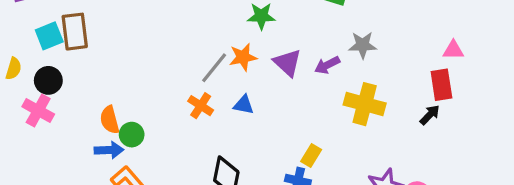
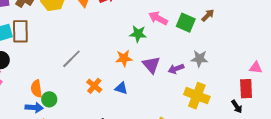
gray line: (214, 68) -> (71, 59), moved
black arrow: (430, 115) -> (237, 107), turned 96

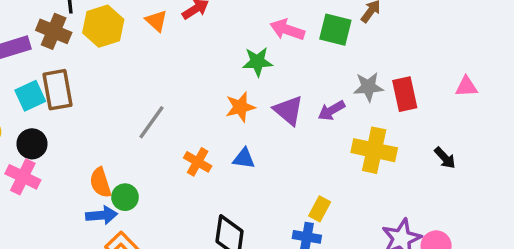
red rectangle: (246, 89) -> (405, 94), moved

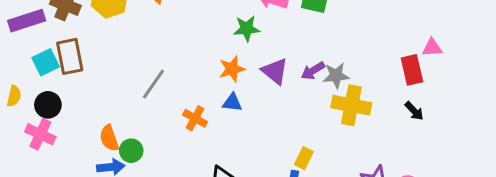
gray star: (368, 87) -> (336, 76), moved
red rectangle: (405, 94) -> (412, 70), moved
blue triangle: (244, 158) -> (232, 103), moved

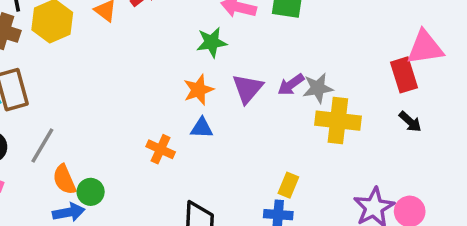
pink triangle: (432, 47) -> (425, 48), size x1.6
purple triangle: (275, 71) -> (248, 89), turned 36
gray line: (154, 84) -> (42, 145), moved

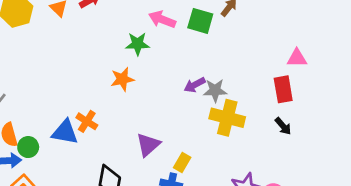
pink triangle: (425, 48) -> (297, 58), moved, size x0.7
purple triangle: (248, 89) -> (148, 145), moved
blue triangle: (202, 128) -> (65, 132), moved, size x1.5

